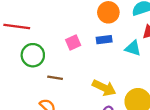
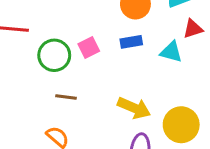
green circle: (33, 55) -> (54, 55), moved

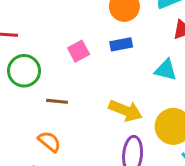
cyan triangle: (171, 52) -> (166, 70), moved
green circle: (54, 55) -> (24, 71), moved

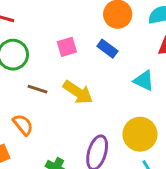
blue rectangle: (121, 44) -> (107, 49), turned 36
yellow arrow: (125, 111) -> (78, 92), moved

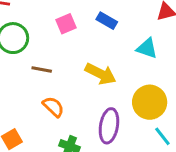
yellow arrow: (78, 92) -> (101, 74), moved
orange semicircle: (23, 125) -> (53, 107), moved

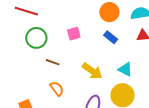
blue rectangle: (107, 21) -> (111, 37), moved
cyan triangle: (147, 48) -> (125, 69), moved

